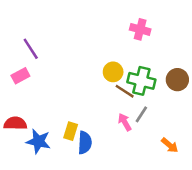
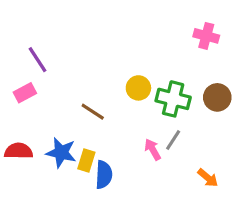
pink cross: (140, 29) -> (206, 36), moved
brown line: (125, 91) -> (93, 112), moved
blue star: (38, 141) -> (61, 153), moved

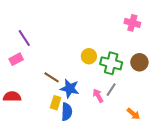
brown line: (93, 112) -> (52, 77), moved
blue star: (61, 153) -> (70, 89), moved

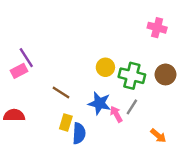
purple line: (24, 38) -> (26, 58), moved
blue star: (70, 89) -> (99, 103), moved

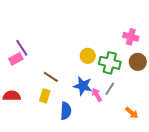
pink cross: (157, 28) -> (131, 37), moved
yellow rectangle: (66, 123) -> (45, 96), moved

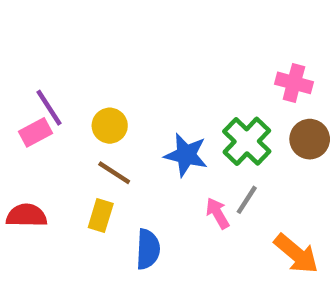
yellow circle: (88, 56) -> (110, 126), moved
green cross: (110, 63) -> (247, 141), turned 30
blue star: (83, 86) -> (186, 155), moved
orange arrow: (132, 113) -> (296, 254), size x1.5

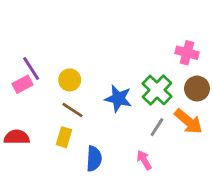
pink arrow: (218, 213) -> (144, 160), moved
orange arrow: (296, 254) -> (188, 121), moved

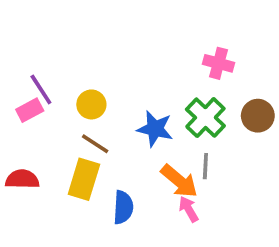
pink cross: (187, 53) -> (219, 63), moved
orange arrow: (188, 121) -> (179, 181), moved
gray line: (157, 127) -> (205, 166), turned -30
yellow rectangle: (64, 137) -> (84, 179), size x1.5

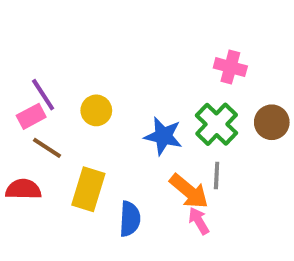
brown line: (95, 144) -> (47, 148), moved

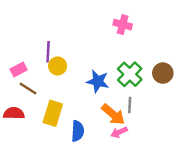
pink cross: (230, 67) -> (123, 25), moved
purple line: (43, 95) -> (48, 52), moved, turned 36
pink arrow: (199, 221) -> (119, 132), turned -84

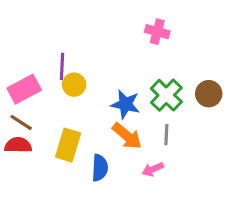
pink rectangle: (19, 70) -> (24, 89), size x1.5
brown line: (28, 88) -> (21, 122), moved
orange arrow: (113, 114) -> (127, 136), moved

